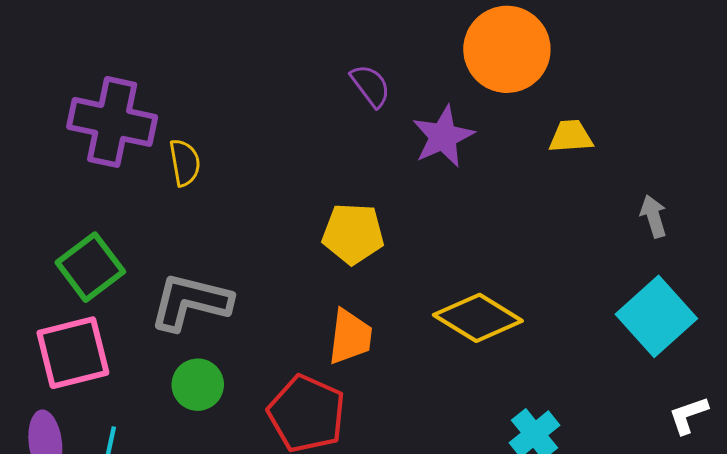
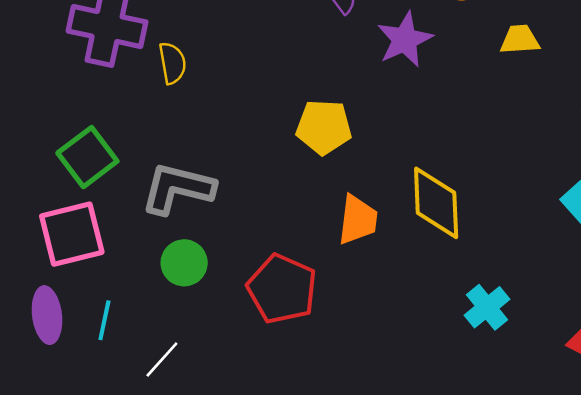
yellow diamond: (478, 318) -> (436, 203), turned 56
orange trapezoid: (350, 337) -> (358, 220), moved

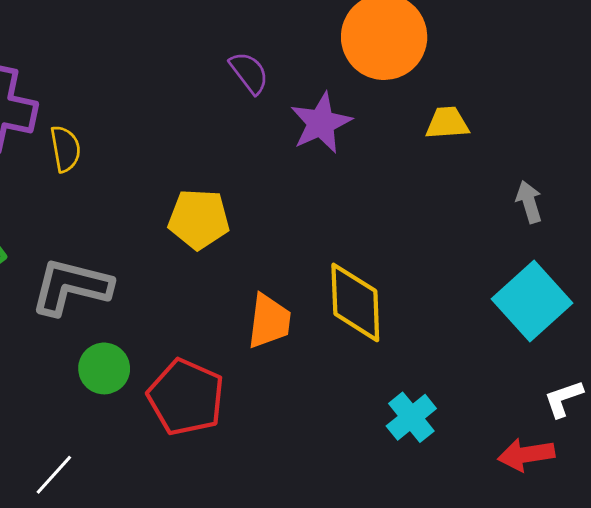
yellow pentagon: (324, 127) -> (199, 219), moved
green circle: (184, 263) -> (104, 368), moved

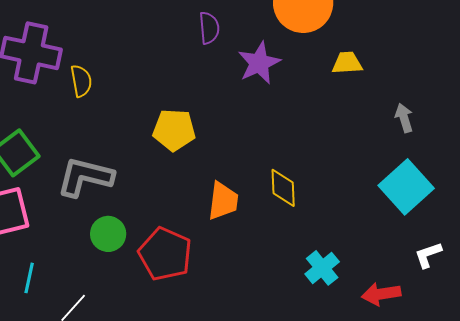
purple semicircle: (249, 73) -> (209, 28), turned 32
yellow diamond: (355, 302) -> (283, 188), size x0.7
red arrow: (526, 455) -> (381, 294), moved

